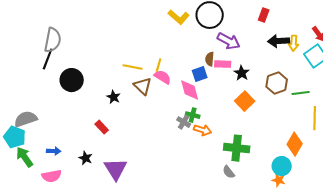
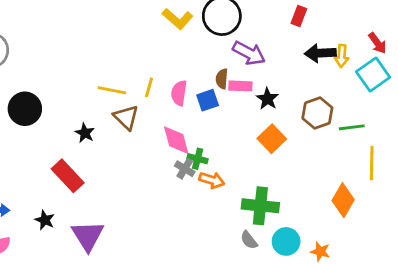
pink semicircle: (163, 77) -> (179, 93), moved, turned -114
pink diamond: (190, 90) -> (176, 140), moved
red rectangle: (102, 127) -> (68, 176), size x1.6
cyan circle: (282, 166) -> (286, 241), moved

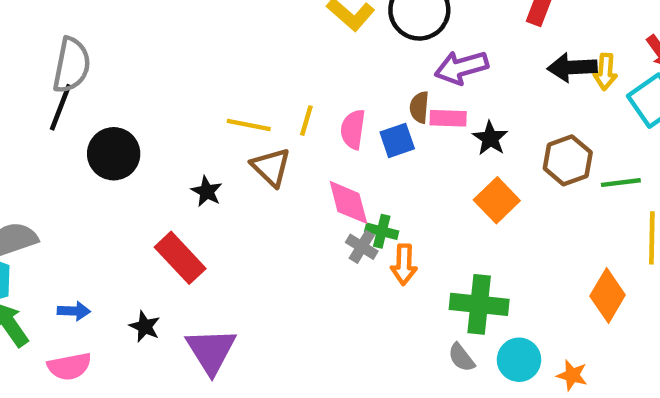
purple arrow: (249, 53) -> (461, 67), turned 136
orange arrow: (212, 180) -> (404, 264), turned 75

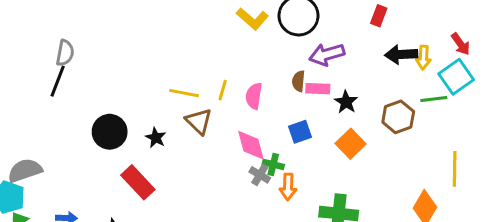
gray semicircle: (72, 65) -> (65, 53), size x0.7
blue square: (397, 140) -> (300, 132), moved
black circle: (114, 154) -> (110, 132), moved
green line: (621, 183) -> (434, 99), moved

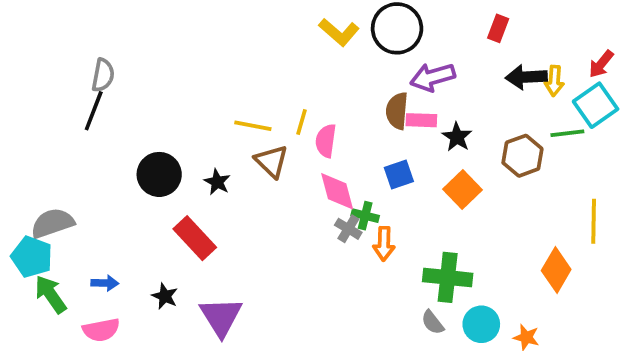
red arrow: (461, 44) -> (601, 64), turned 75
brown semicircle: (298, 81) -> (397, 111), size x1.4
pink semicircle: (254, 96) -> (326, 141), moved

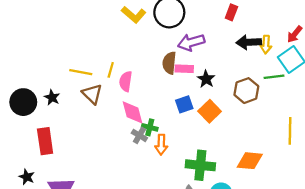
blue square: (399, 174) -> (184, 104), moved
black star: (217, 182) -> (52, 97), moved
red rectangle: (195, 238) -> (45, 141), turned 35
orange diamond: (556, 270) -> (250, 161), moved, turned 65

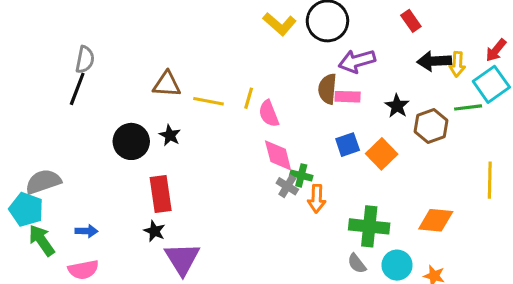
red rectangle: (231, 12) -> (411, 21), turned -56
black star: (206, 79) -> (397, 106), moved
pink semicircle: (126, 81) -> (269, 114), turned -30
brown triangle: (92, 94) -> (167, 84), moved, turned -40
black star: (27, 177) -> (154, 231), moved

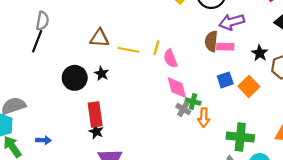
black star: (154, 231) -> (96, 132), moved

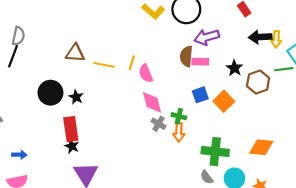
black star: (102, 74) -> (76, 97), moved
green cross: (193, 101) -> (179, 116), moved

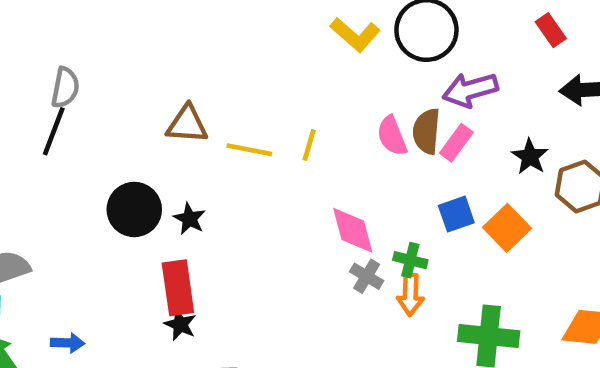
pink rectangle: (200, 62) -> (456, 143), turned -56
pink semicircle: (146, 73) -> (392, 136), moved

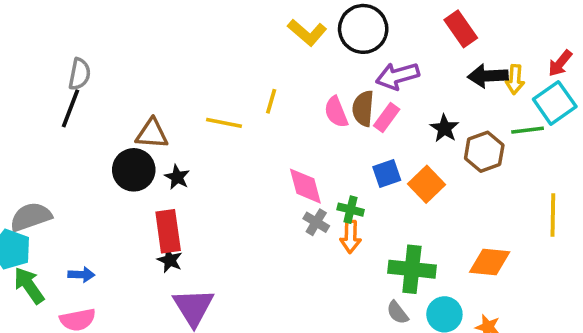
red rectangle: (551, 30) -> (461, 29), size x1.4
brown triangle: (187, 124) -> (152, 134), moved
yellow line: (309, 145) -> (271, 101), moved

